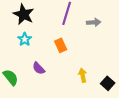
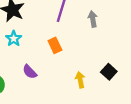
gray arrow: (94, 22) -> (93, 19), turned -96
black square: (108, 83) -> (109, 72), moved

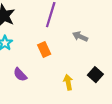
gray arrow: (93, 19) -> (80, 36), moved, turned -56

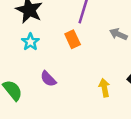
orange rectangle: (44, 50) -> (73, 39), moved

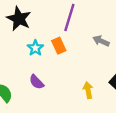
cyan star: (30, 42) -> (35, 48), moved

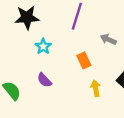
black star: (19, 19) -> (27, 17), turned -30
orange rectangle: (59, 46) -> (84, 60), moved

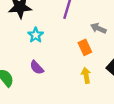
orange rectangle: (84, 60) -> (85, 47), moved

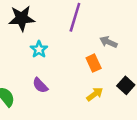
yellow arrow: (86, 75) -> (95, 94), turned 64

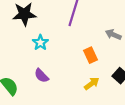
gray arrow: (108, 42) -> (113, 35), moved

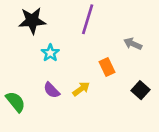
yellow arrow: (92, 84) -> (81, 89), moved

